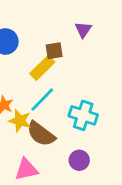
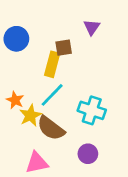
yellow rectangle: (42, 68) -> (52, 64), turned -30
yellow star: (20, 121) -> (30, 115), turned 30

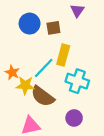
blue circle: (16, 39) -> (30, 24), moved
yellow rectangle: (52, 64) -> (63, 55), moved
yellow star: (30, 115) -> (25, 85), turned 30

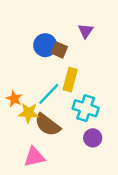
blue circle: (30, 24) -> (45, 45), moved
brown square: (53, 28) -> (59, 50), turned 32
purple circle: (74, 118) -> (93, 138), moved

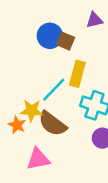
purple triangle: (86, 31) -> (94, 20), turned 42
orange star: (14, 99) -> (17, 125), moved

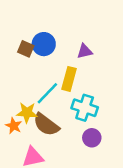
purple triangle: (94, 20) -> (85, 51), moved
brown square: (66, 41) -> (26, 49), moved

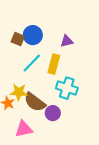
cyan line: (47, 93) -> (32, 63), moved
purple circle: (92, 138) -> (53, 113), moved

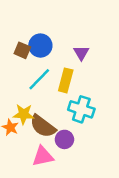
purple triangle: (67, 41) -> (81, 53), turned -48
pink triangle: (24, 129) -> (43, 156), moved

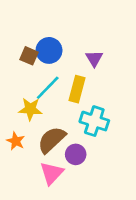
yellow star: (24, 114) -> (30, 109), moved
brown semicircle: (43, 126) -> (52, 140), turned 100
pink triangle: (43, 156) -> (52, 173), turned -35

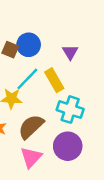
yellow rectangle: (77, 89) -> (54, 80), turned -45
purple circle: (76, 154) -> (68, 146), moved, size x1.5

